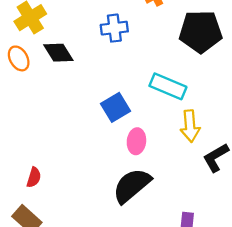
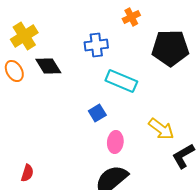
cyan rectangle: (168, 86) -> (121, 81), moved
blue square: (115, 107) -> (97, 113), size x0.7
yellow arrow: (190, 126) -> (161, 129), turned -48

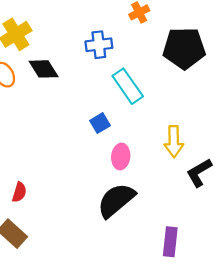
cyan rectangle: (121, 81) -> (128, 86), turned 32
yellow arrow: (161, 129) -> (174, 142), turned 52

